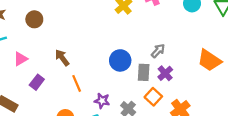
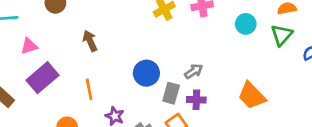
brown arrow: (62, 58) -> (90, 41), moved
purple cross: (165, 73) -> (196, 100), turned 32
purple rectangle: (37, 82) -> (42, 78), size x1.6

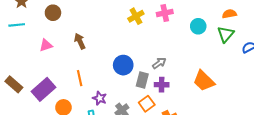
pink triangle: (29, 46) -> (46, 45), moved
purple rectangle: (42, 78) -> (44, 89), moved

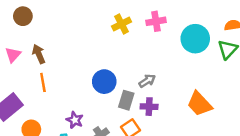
cyan circle: (198, 26) -> (195, 39), size x1.5
brown arrow: (80, 41) -> (39, 54), moved
pink triangle: (46, 45) -> (13, 55), turned -32
orange line: (80, 78) -> (43, 82), moved

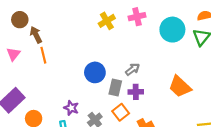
brown arrow: (39, 54) -> (36, 35), moved
orange line: (43, 82) -> (43, 55), moved

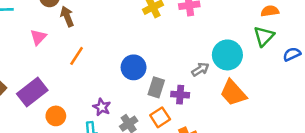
cyan circle: (172, 30) -> (227, 55), moved
orange line: (43, 55) -> (77, 56), moved, turned 42
gray arrow: (133, 69) -> (200, 69), moved

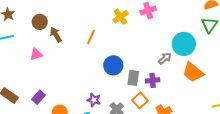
pink triangle: (38, 37) -> (36, 54), turned 40
orange line: (77, 56) -> (91, 37), moved
purple rectangle: (32, 92) -> (38, 97), size x0.6

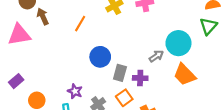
pink triangle: (36, 54) -> (19, 35), size x1.6

